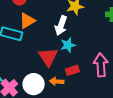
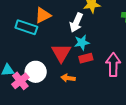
red rectangle: (72, 70) -> (86, 58), moved
white circle: (34, 84) -> (36, 72), moved

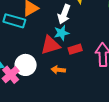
cyan star: (82, 42) -> (61, 33), moved
red triangle: (61, 53) -> (50, 45), turned 45

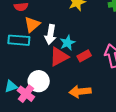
white arrow: (64, 14) -> (50, 35), moved
orange arrow: (58, 70) -> (80, 92), moved, size x1.5

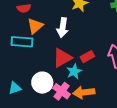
white arrow: (50, 35) -> (63, 28), moved
cyan star: (67, 43) -> (74, 71), moved
pink cross: (26, 94) -> (62, 91), moved

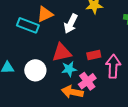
red rectangle: (87, 57) -> (94, 55), moved
pink cross: (62, 91) -> (87, 81), moved

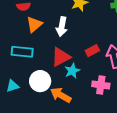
cyan rectangle: (28, 25) -> (22, 52), moved
pink cross: (87, 81) -> (101, 85), moved, turned -30
orange arrow: (72, 92) -> (61, 95), moved, turned 35

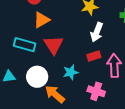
white arrow: (62, 27) -> (97, 32), moved
red triangle: (61, 57) -> (54, 45), moved, turned -45

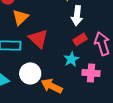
cyan star: (71, 72) -> (71, 59), moved

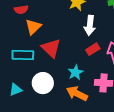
cyan star: (71, 59) -> (75, 72), moved
orange arrow: (52, 86) -> (77, 93), moved

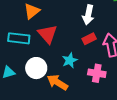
orange arrow: (77, 93) -> (57, 82), moved

